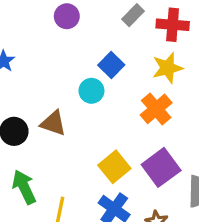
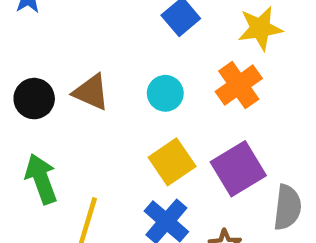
cyan circle: (91, 91) -> (165, 93), moved

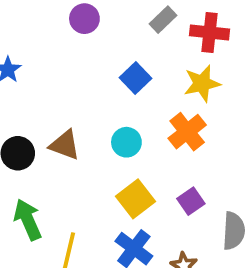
purple square: (238, 169) -> (191, 201), size x0.6

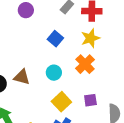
purple square: (191, 201) -> (90, 100), turned 32

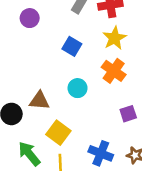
yellow square: (61, 102) -> (58, 133), moved

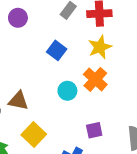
cyan circle: (78, 88) -> (67, 91), moved
purple square: (128, 114) -> (94, 130), moved

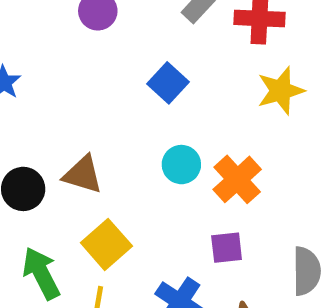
yellow star: (100, 47) -> (281, 91), moved
orange cross: (95, 79) -> (237, 179), moved

